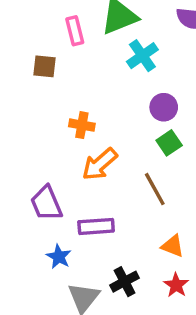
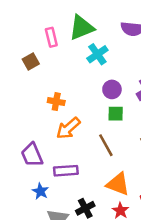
brown square: (45, 66) -> (31, 62), turned -35
green square: (169, 143) -> (116, 114), turned 35
orange triangle: (173, 246) -> (118, 184), size x1.5

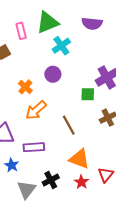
purple circle: (112, 89) -> (53, 74), moved
orange cross: (56, 102) -> (25, 87), turned 32
green square: (116, 114) -> (88, 94), moved

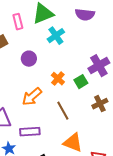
purple circle: (53, 74) -> (29, 59), moved
orange cross: (25, 87) -> (58, 79), moved
green square: (88, 94) -> (81, 82), turned -32

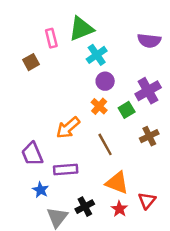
purple semicircle: (85, 15) -> (149, 41), moved
purple circle: (29, 59) -> (105, 81), moved

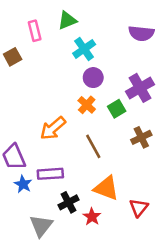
green triangle: (81, 29) -> (67, 20), size x0.7
blue star: (41, 190) -> (23, 184), moved
black cross: (85, 207) -> (68, 202), moved
red star: (119, 209) -> (92, 217), moved

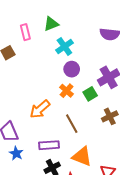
purple rectangle: (50, 174) -> (49, 145), moved

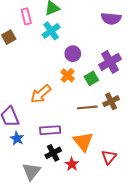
cyan cross: (64, 47) -> (51, 31), moved
brown line: (72, 124) -> (87, 107), moved, turned -66
orange triangle: (82, 156) -> (83, 142), turned 30

